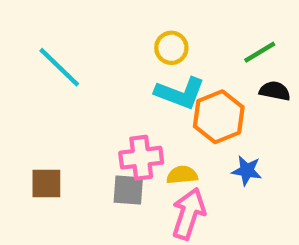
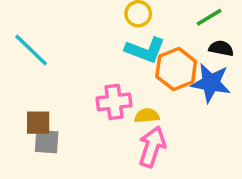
cyan line: (59, 67) -> (31, 50), moved
blue star: (247, 171) -> (211, 83), moved, size x1.6
gray square: (128, 190) -> (47, 142), moved

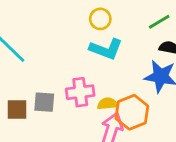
orange hexagon: (176, 69) -> (132, 112), moved
gray square: (47, 142) -> (44, 102), moved

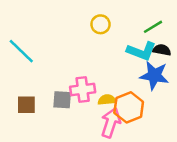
cyan L-shape: (106, 49) -> (141, 51), moved
gray square: (44, 102) -> (62, 100), moved

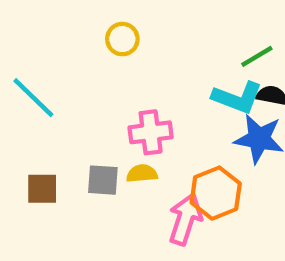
yellow circle: (101, 24) -> (122, 39), moved
pink cross: (83, 90) -> (151, 132), moved
yellow semicircle: (107, 100) -> (142, 174), moved

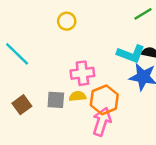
green line: (257, 56) -> (143, 14), moved
brown square: (42, 189) -> (22, 105), turned -36
orange hexagon: (216, 193) -> (104, 100), moved

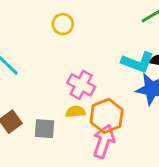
pink cross: (82, 73) -> (81, 85), turned 35
gray square: (56, 100) -> (44, 129), moved

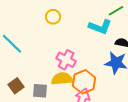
cyan L-shape: (138, 62) -> (100, 27), moved
yellow semicircle: (76, 112) -> (62, 79), size x1.5

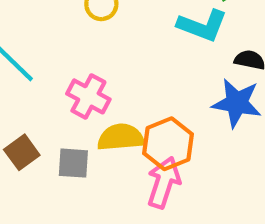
pink cross: (66, 60) -> (88, 96), moved

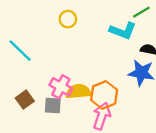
pink cross: (88, 96) -> (61, 87), moved

